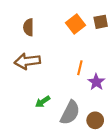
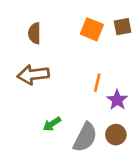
orange square: (76, 24) -> (92, 29), turned -30
brown circle: (95, 120) -> (116, 135), moved

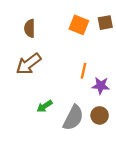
brown arrow: (33, 75) -> (29, 64), turned -30
purple star: (117, 100) -> (101, 86), turned -30

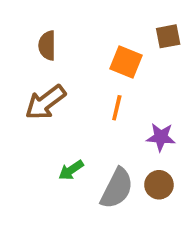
orange square: (79, 25) -> (126, 62), moved
orange line: (84, 71) -> (117, 108), moved

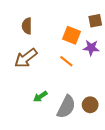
orange line: (117, 108) -> (66, 61), turned -64
purple star: (161, 137) -> (91, 48), moved

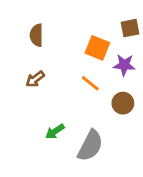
brown arrow: (26, 58) -> (35, 79), size x0.6
brown circle: (90, 105) -> (123, 103), moved

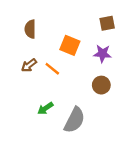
orange square: (97, 48) -> (70, 45), moved
orange line: (90, 83) -> (52, 69), moved

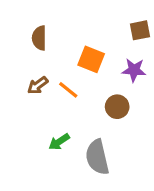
brown circle: (101, 85) -> (117, 107), moved
gray semicircle: (74, 120) -> (97, 157), turned 140

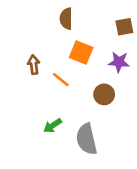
brown semicircle: (39, 38) -> (66, 19), moved
brown arrow: (38, 85) -> (34, 65), moved, turned 120

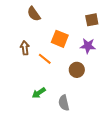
brown semicircle: (66, 19) -> (34, 14), moved, turned -35
gray semicircle: (86, 139) -> (64, 103), size x0.7

